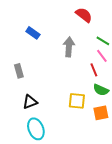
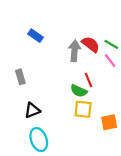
red semicircle: (84, 15) -> (91, 44), moved
red line: (94, 70) -> (89, 80), moved
green semicircle: (101, 90) -> (79, 91), moved

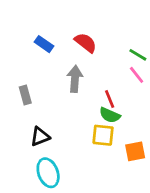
red semicircle: (91, 44) -> (86, 43), moved
gray arrow: (74, 51) -> (75, 79), moved
green semicircle: (79, 91) -> (110, 115), moved

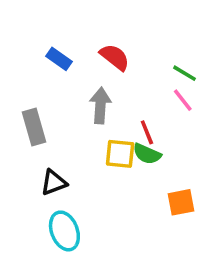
gray rectangle: (25, 95) -> (34, 127), size x1.4
yellow square: (103, 135) -> (120, 154), moved

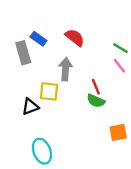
gray rectangle: (34, 127) -> (23, 53), moved
yellow square: (120, 154) -> (49, 91), moved
black triangle: (54, 183) -> (30, 107), moved

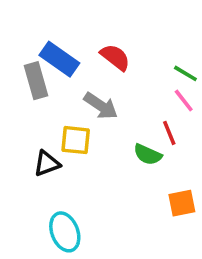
blue rectangle: (38, 39) -> (59, 59), size x1.5
gray arrow: (65, 69) -> (101, 106), turned 120
red line: (96, 87) -> (169, 133), moved

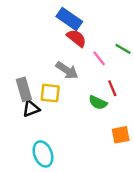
blue rectangle: (59, 59) -> (69, 19), moved
gray rectangle: (36, 81) -> (24, 89), moved
pink line: (184, 100) -> (99, 58), moved

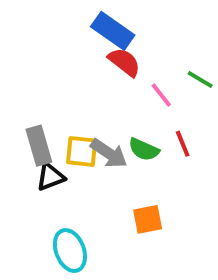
gray arrow: (67, 70) -> (109, 153), moved
green semicircle: (98, 103) -> (144, 149), moved
orange square: (121, 135) -> (148, 219), moved

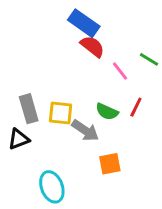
red line: (183, 144) -> (136, 107), turned 48
gray arrow: (109, 153) -> (85, 130), moved
black triangle: (51, 177) -> (19, 139), moved

